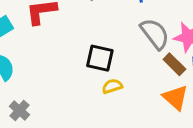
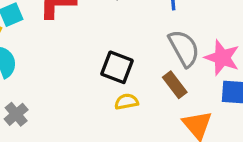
brown rectangle: (174, 64) -> (175, 85), moved

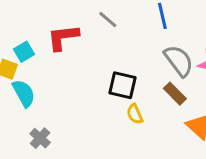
yellow semicircle: (126, 102) -> (135, 114), turned -96

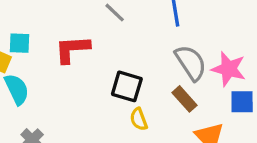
red L-shape: (63, 37) -> (72, 49), moved
cyan square: (24, 52) -> (20, 43), turned 30

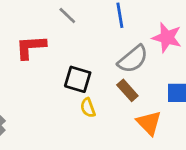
gray semicircle: (191, 63) -> (133, 59), turned 84
pink star: (229, 69) -> (167, 38), moved

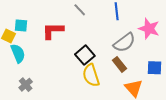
black square: (78, 79) -> (85, 55), turned 30
yellow semicircle: (88, 108) -> (91, 75), size x1.6

